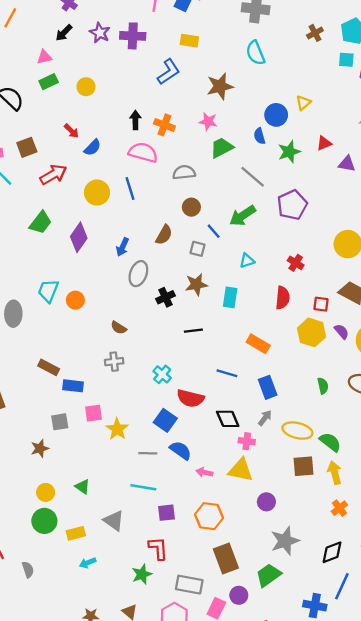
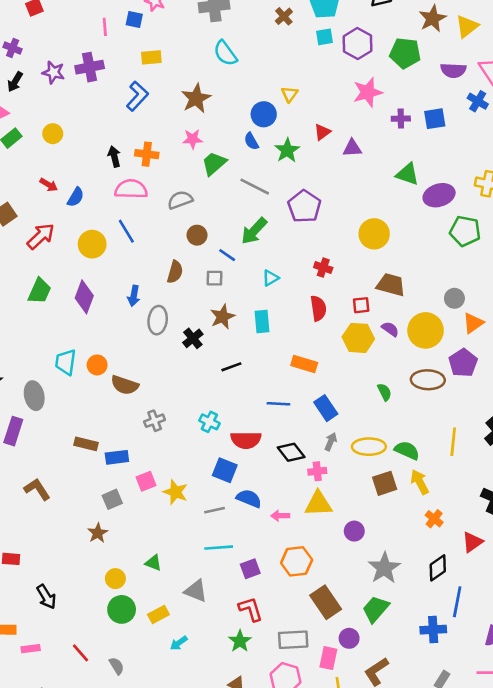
brown semicircle: (119, 328) -> (125, 385), moved, size x1.5

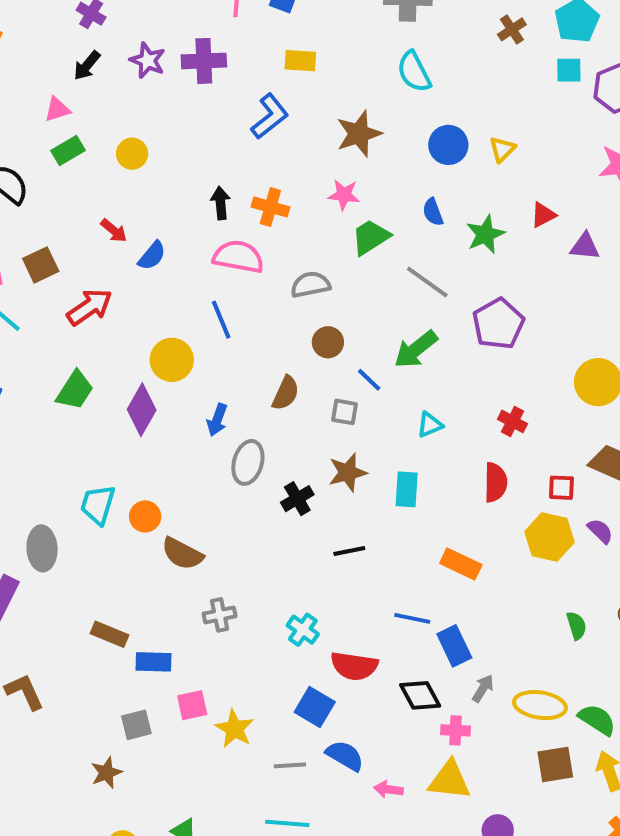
blue circle: (264, 114) -> (448, 145), moved
yellow circle: (92, 244) -> (172, 360), moved
blue rectangle: (326, 408) -> (454, 646), moved

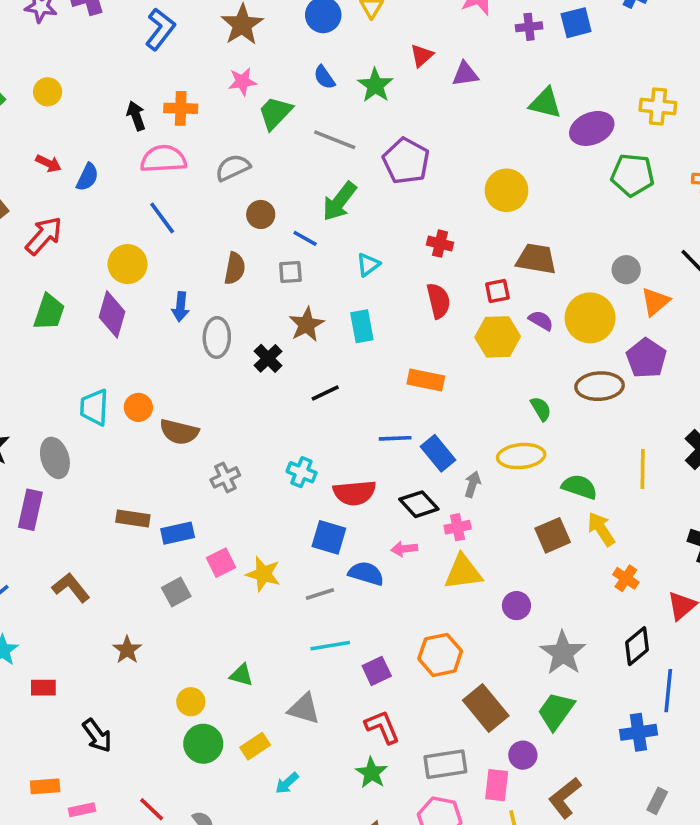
yellow ellipse: (540, 705) -> (521, 456), moved
brown star: (106, 773) -> (127, 650), moved
pink arrow: (388, 789) -> (404, 549), moved

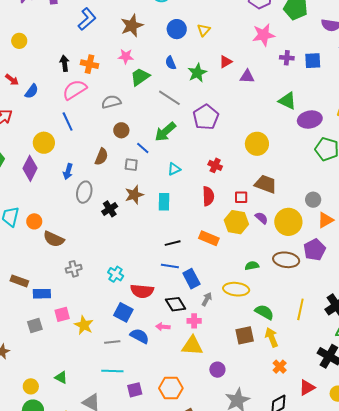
pink semicircle: (163, 159) -> (75, 90), turned -40
orange rectangle: (426, 380) -> (209, 238), moved
black line: (325, 393) -> (173, 243), moved
green semicircle: (541, 409) -> (252, 266), turned -80

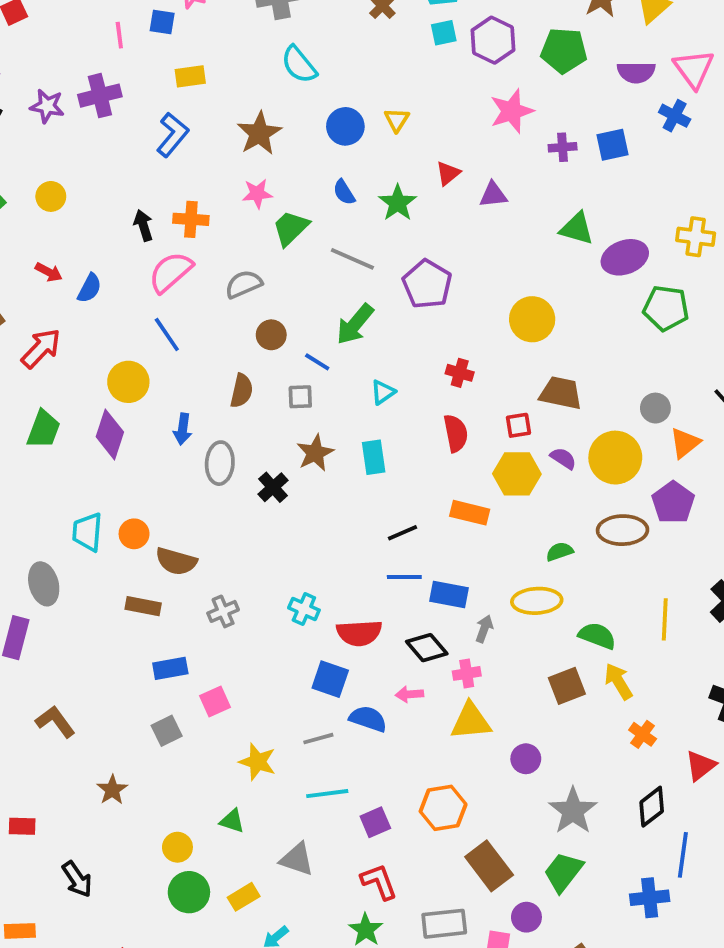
blue rectangle: (191, 279) -> (449, 595), turned -42
brown rectangle: (19, 281) -> (143, 606), moved
yellow star: (84, 325) -> (258, 762), moved

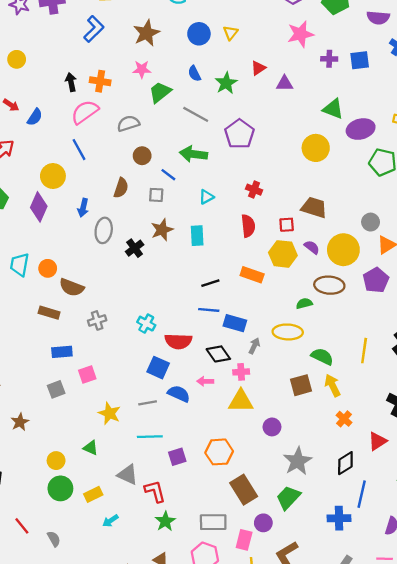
yellow circle: (532, 319) -> (316, 148), moved
green arrow: (355, 324) -> (193, 154), turned 52
brown ellipse: (623, 530) -> (329, 285), moved
red L-shape: (379, 882) -> (155, 491), moved

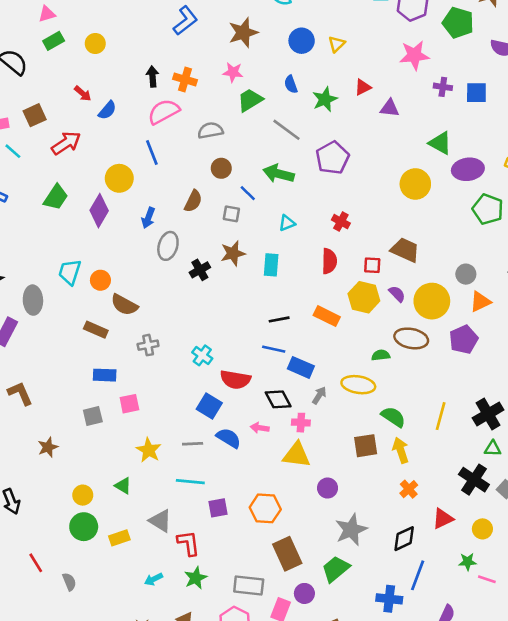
cyan arrow: (110, 521) -> (154, 579), moved

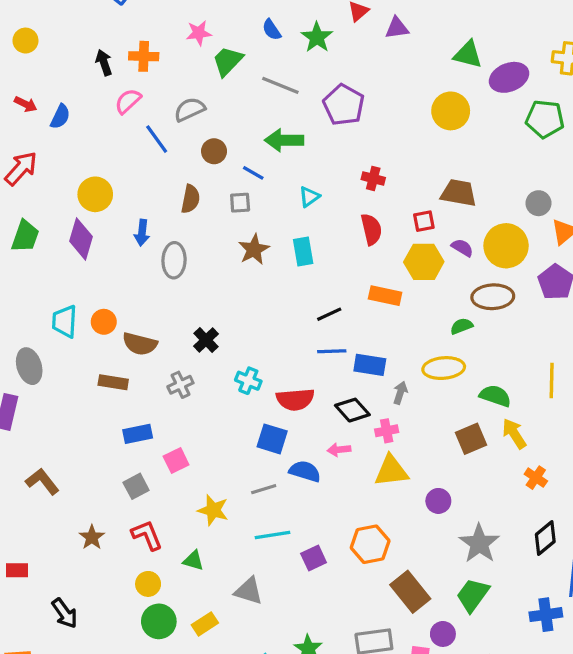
pink semicircle: (164, 112) -> (128, 101), size x0.7
blue line: (152, 153) -> (157, 139), moved
black cross: (200, 270) -> (206, 340), moved
red L-shape: (188, 543) -> (147, 535), moved

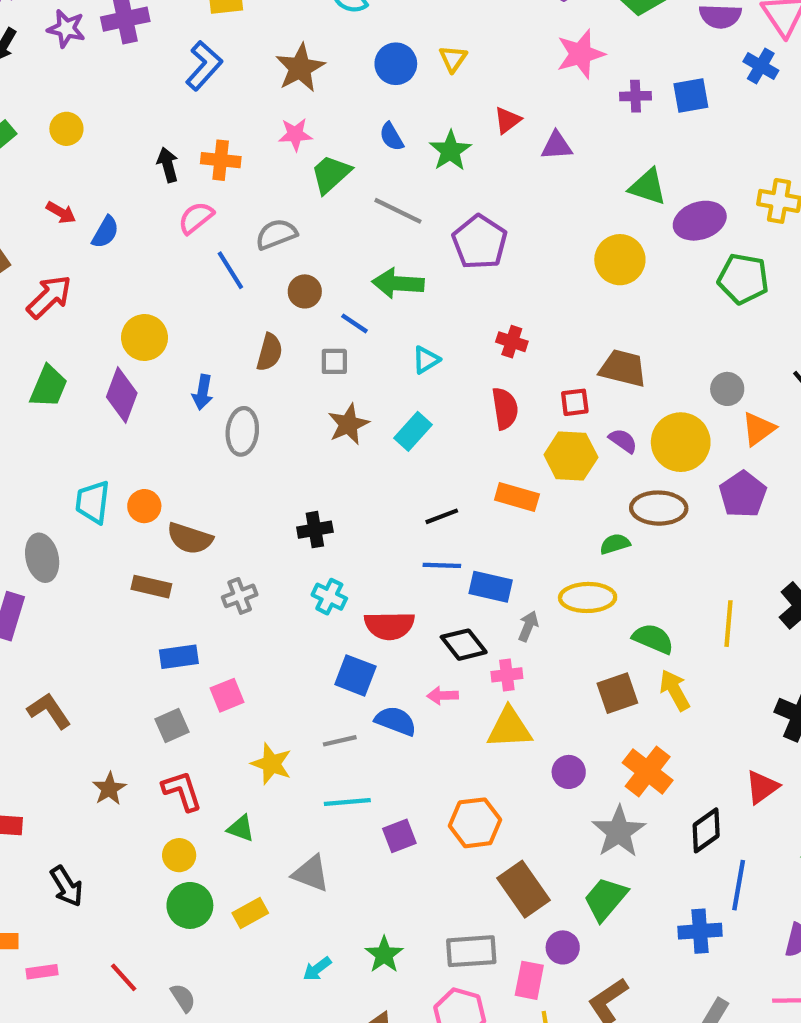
cyan rectangle: (303, 251) -> (413, 431), turned 48
black cross: (206, 340) -> (315, 530), moved, turned 30
orange cross: (536, 478) -> (648, 771), moved, size x1.6

